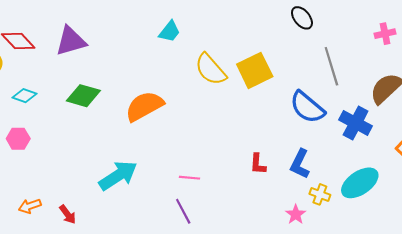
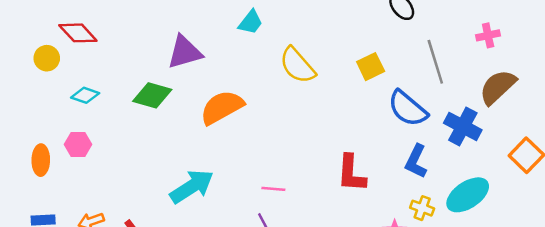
pink cross: (385, 34) -> (488, 35), moved
purple triangle: (71, 41) -> (185, 52), moved
yellow square: (255, 70) -> (371, 67), moved, size x0.7
red L-shape: (258, 164) -> (351, 173), size x1.6
blue L-shape: (300, 164) -> (416, 161), moved

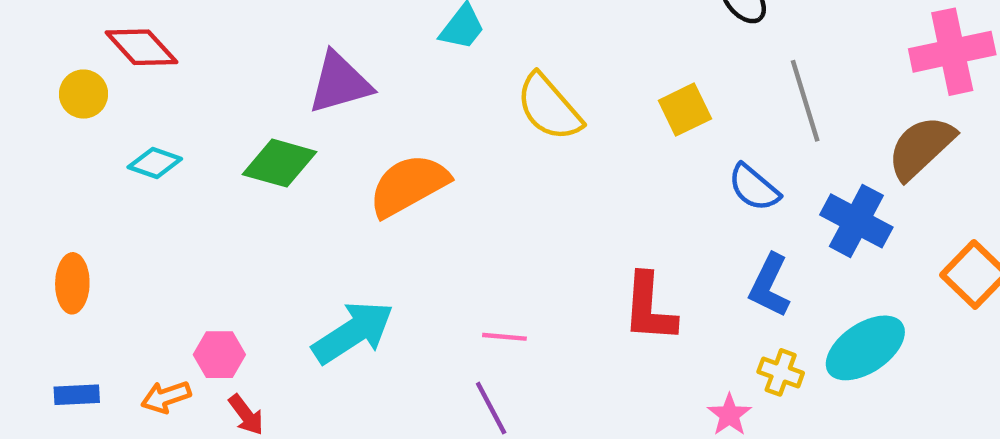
pink cross: (488, 35) -> (952, 52), moved, size x1.8
blue semicircle: (408, 109) -> (754, 188), size x0.7
pink hexagon: (78, 144) -> (219, 355), moved

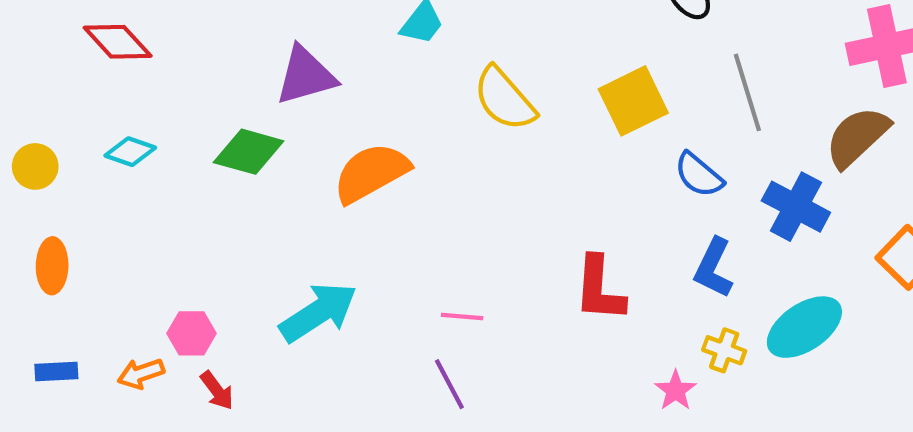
yellow circle: (83, 94) -> (35, 166), moved
yellow square: (685, 110) -> (633, 101), size x1.4

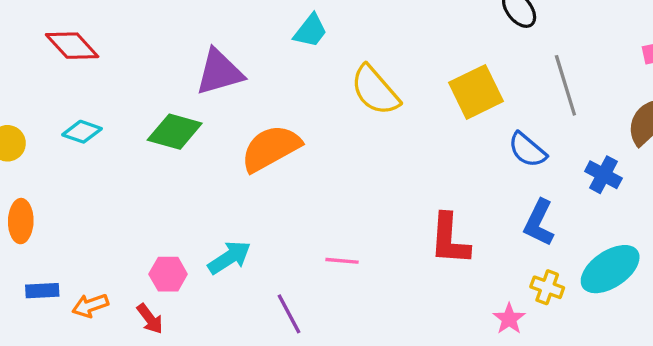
blue cross: (796, 207) -> (603, 175), size x0.7
cyan arrow: (318, 312) -> (229, 257), size x0.7
pink hexagon: (192, 333) -> (168, 274), moved
blue rectangle: (56, 371) -> (42, 291), moved
purple line: (449, 384) -> (289, 314), moved

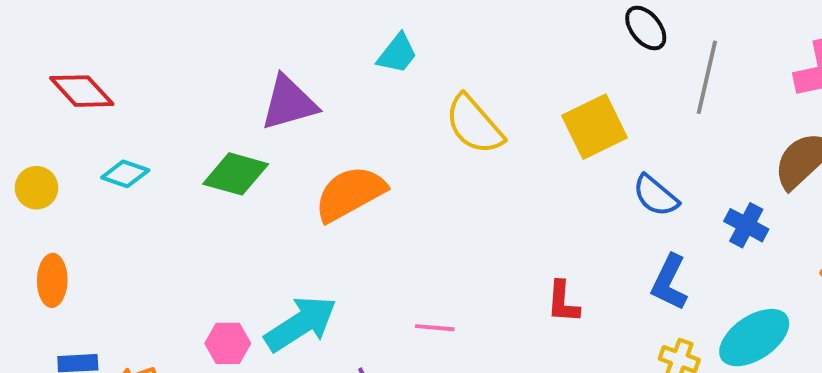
red diamond: (72, 46) -> (82, 91), moved
gray line: (565, 85) -> (707, 77), moved, turned 30
red L-shape: (450, 239) -> (563, 302), size x0.7
cyan arrow: (229, 257) -> (301, 324), size x1.4

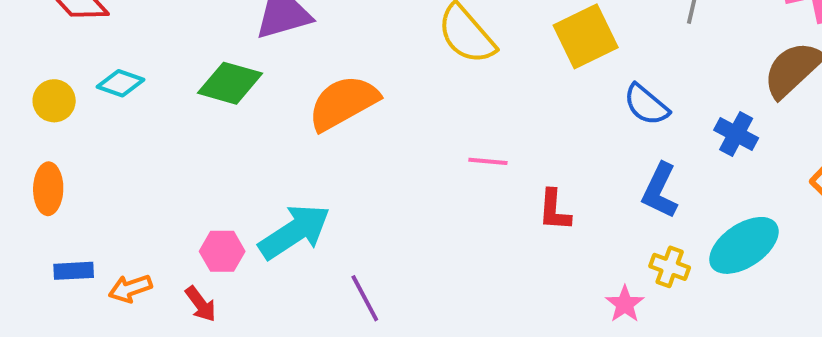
yellow circle: (36, 188) -> (54, 101), moved
pink line: (435, 328) -> (488, 161), moved

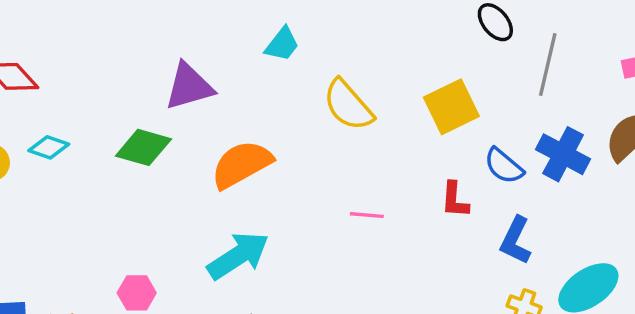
blue cross: (736, 134) -> (563, 154), moved, size x1.4
red L-shape: (554, 210) -> (455, 200), moved
cyan arrow: (294, 232) -> (238, 256), moved

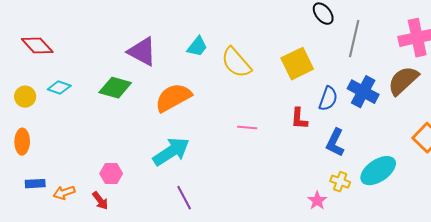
cyan trapezoid: (282, 44) -> (197, 47), moved
purple triangle: (189, 87) -> (142, 52), turned 44
blue semicircle: (504, 166) -> (328, 99), turned -110

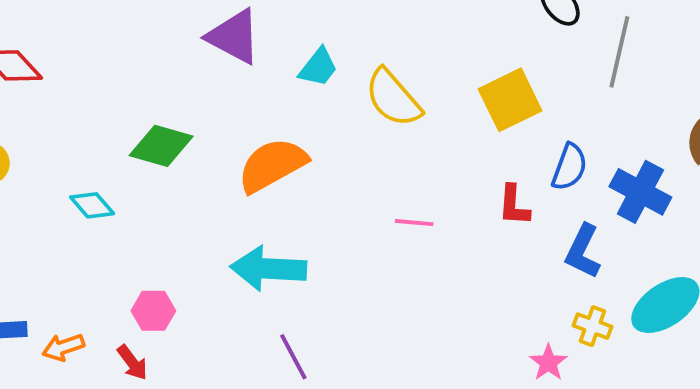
purple triangle: (142, 52) -> (234, 37), moved
cyan diamond: (59, 88) -> (92, 205), moved, turned 30
blue cross: (363, 92) -> (640, 192), moved
cyan arrow: (171, 152) -> (268, 269), turned -144

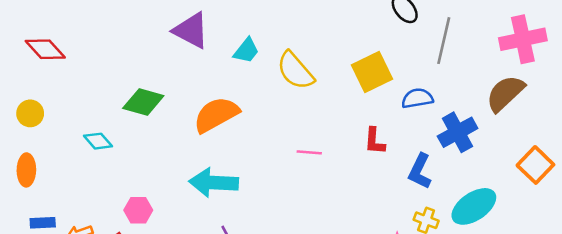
blue semicircle: (569, 167) -> (417, 98), moved, turned -120
blue cross: (640, 192) -> (458, 132), turned 33

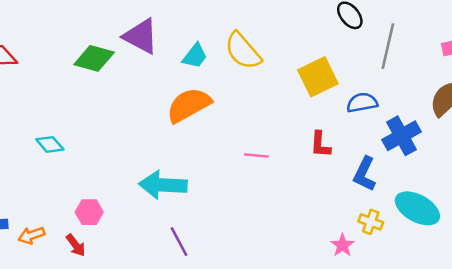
yellow semicircle: (295, 71) -> (243, 51), moved
green diamond: (143, 102) -> (94, 58), moved
orange semicircle: (216, 115) -> (189, 105), moved
cyan ellipse: (474, 206) -> (417, 208), turned 63

